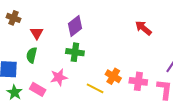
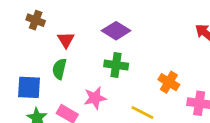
purple diamond: (75, 26) -> (116, 31), turned 70
orange cross: (113, 76) -> (169, 82), moved

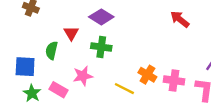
red triangle: (66, 40) -> (71, 33), moved
orange cross: (169, 82) -> (147, 75), moved

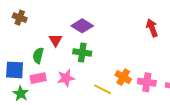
red arrow: (180, 19) -> (152, 28), turned 30
pink rectangle: (59, 90) -> (38, 78), moved, turned -42

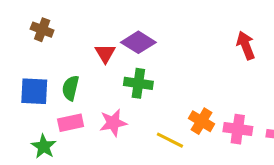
red triangle: (56, 40) -> (105, 53), moved
blue square: (15, 70) -> (34, 91), moved

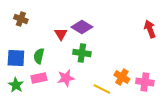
green star: (44, 146) -> (16, 85), moved

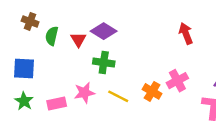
green semicircle: (39, 56) -> (52, 36), moved
pink rectangle: (39, 78) -> (57, 104), moved
pink cross: (145, 82) -> (177, 81), moved, turned -36
yellow line: (102, 89) -> (118, 96), moved

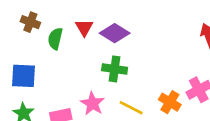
red triangle: (78, 40) -> (84, 28), moved
pink star: (84, 93) -> (92, 103), turned -30

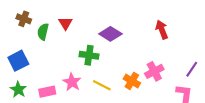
purple diamond: (115, 33) -> (110, 34), moved
blue square: (23, 76) -> (18, 61), turned -30

